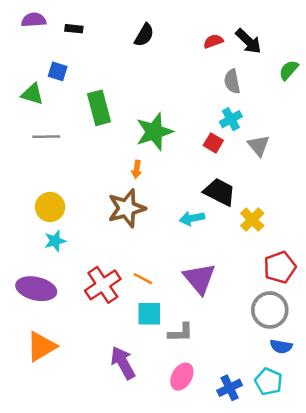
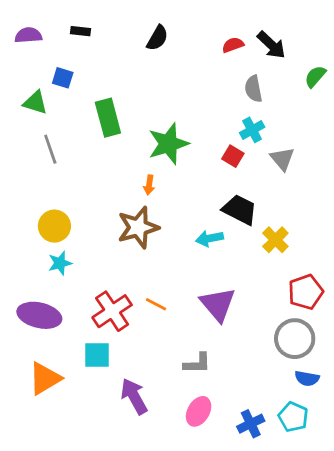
purple semicircle: (34, 20) -> (28, 35), moved
gray line: (46, 137) -> (50, 149), turned 72
cyan square: (149, 314) -> (97, 355), moved

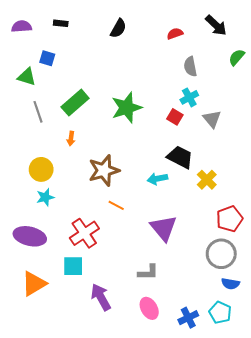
black arrow: (271, 45) -> (216, 25), moved
green rectangle: (108, 118) -> (75, 103), moved, turned 64
orange arrow: (149, 185) -> (71, 139), moved
orange line: (156, 304) -> (116, 205), moved
pink ellipse: (199, 411) -> (149, 308), turned -60

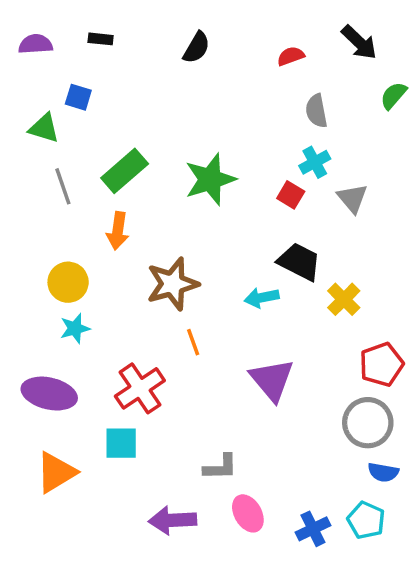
orange arrow: (71, 139) -> (118, 231), size x1.5
orange line: (116, 205) -> (193, 342), turned 42
gray L-shape: (148, 272) -> (220, 467), moved
purple arrow: (101, 297) -> (173, 520), moved, turned -64

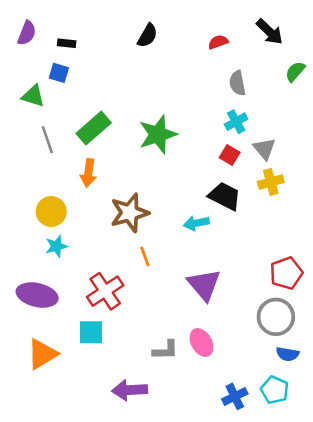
black rectangle: (101, 39) -> (67, 43), moved
purple semicircle: (36, 44) -> (27, 33), turned 115
red square: (291, 195) -> (230, 155), moved
yellow cross: (344, 299) -> (271, 182), moved, turned 30
pink ellipse: (248, 513) -> (201, 343), moved

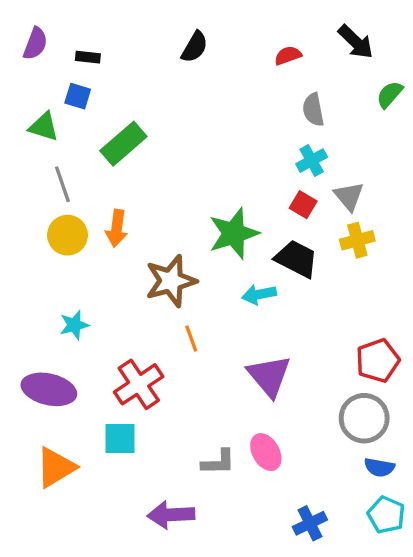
green rectangle: (94, 128) -> (123, 144), moved
green star: (158, 134) -> (234, 233), moved
yellow circle: (51, 212) -> (68, 235), moved
cyan pentagon: (275, 390) -> (386, 515), moved

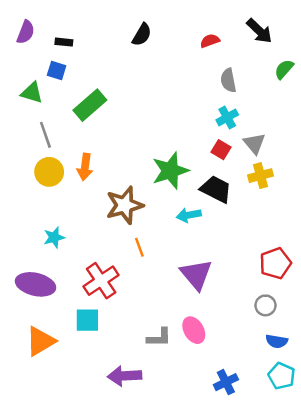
gray circle: (364, 418) -> (265, 305), size x0.6

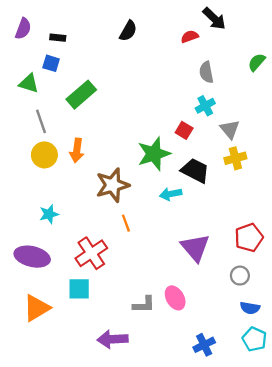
black arrow: (259, 31) -> (214, 19), moved
red square: (221, 150) -> (184, 130), moved
purple triangle: (196, 274) -> (195, 248), moved

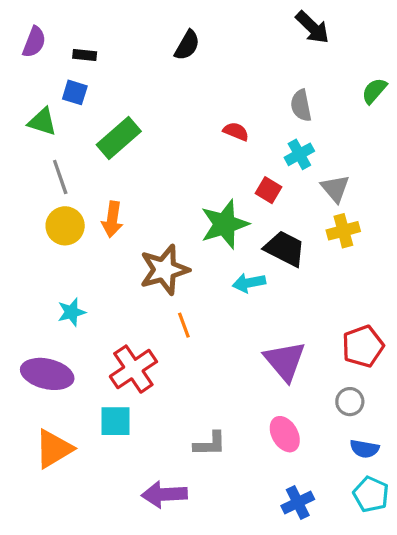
red semicircle: (190, 37) -> (236, 131), moved, turned 42
pink ellipse: (175, 298) -> (285, 434), moved

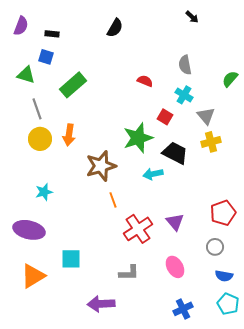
black arrow: (312, 27) -> (192, 17), size x0.6
green semicircle: (374, 91) -> (230, 79), moved
cyan cross: (299, 154) -> (184, 95), turned -30
purple triangle: (285, 361) -> (175, 222), size x0.7
red cross: (133, 369) -> (138, 229), moved

